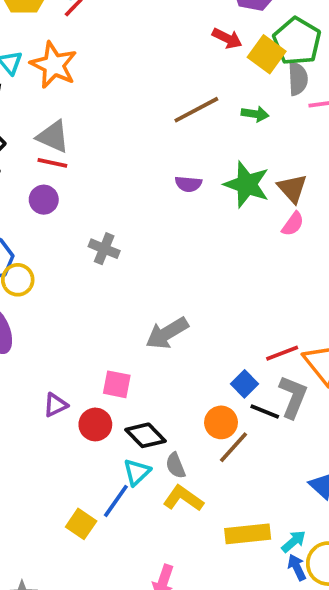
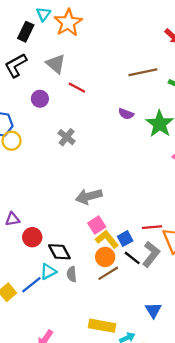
red line: (52, 163) -> (77, 88), moved
pink square: (117, 384) -> (97, 225), moved, turned 30
yellow L-shape: (183, 498) -> (107, 239), moved

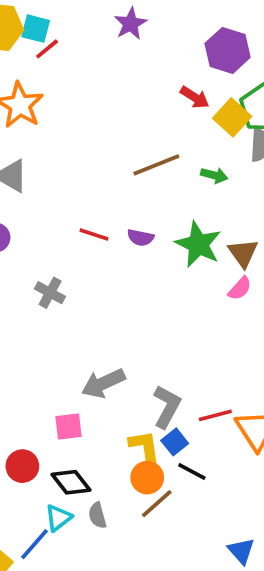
red line: (77, 88) -> (94, 234), moved
pink square: (97, 225) -> (68, 426), moved, turned 36
yellow L-shape: (107, 239) -> (145, 448), turned 40
gray L-shape: (151, 254) -> (167, 407), moved

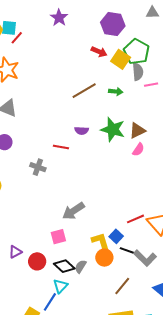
red line: (94, 234) -> (61, 147), moved
brown triangle: (243, 253) -> (137, 131), turned 48
gray L-shape: (167, 407) -> (145, 258), moved, turned 115
brown line: (157, 504) -> (122, 286), moved
gray semicircle: (97, 515) -> (81, 266), moved, turned 56

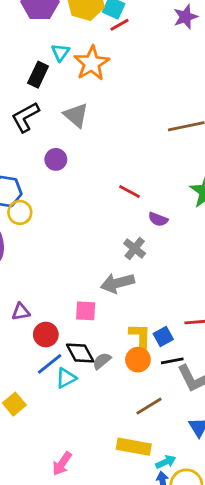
purple semicircle: (82, 131) -> (158, 219), moved
gray cross: (38, 167) -> (135, 248), moved
black line: (128, 251) -> (172, 361), turned -49
blue line: (50, 302) -> (50, 364), moved

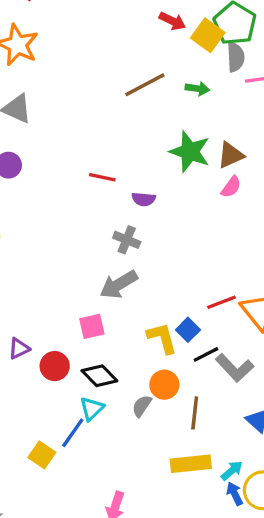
orange circle: (138, 360) -> (164, 385), moved
gray semicircle: (102, 361) -> (142, 406), moved
blue line: (50, 364) -> (73, 433), moved
brown line: (149, 406) -> (195, 413), turned -36

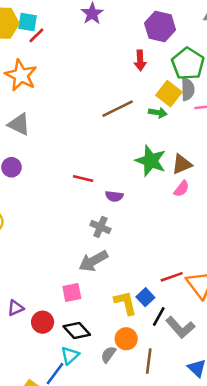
red arrow: (172, 21) -> (140, 60), turned 60
yellow square: (208, 35) -> (169, 94), moved
black line: (206, 354) -> (159, 316), turned -36

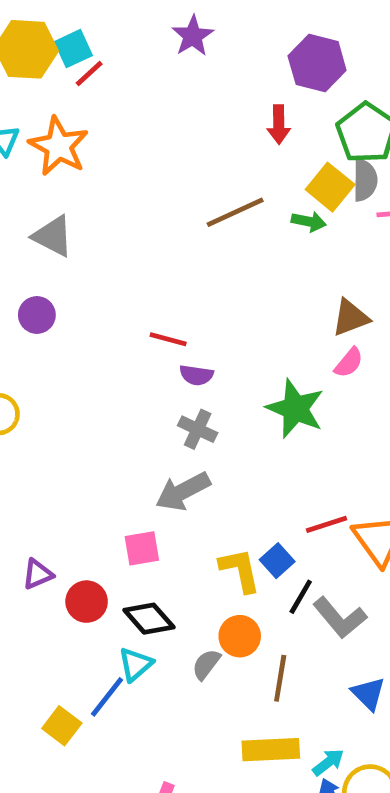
cyan square: (28, 22) -> (73, 49), turned -36
green star: (151, 161) -> (295, 409), moved
purple semicircle: (114, 196) -> (196, 375), moved

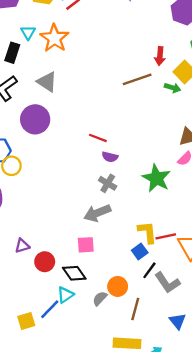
red arrow: (279, 125) -> (160, 56), moved
purple circle: (37, 315) -> (35, 119), size x1.6
pink square: (142, 548) -> (86, 245), moved
yellow L-shape: (240, 570) -> (147, 232), moved
yellow square: (62, 726) -> (26, 321), turned 30

